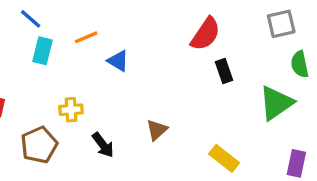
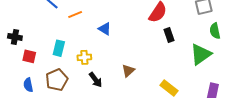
orange line: (86, 37) -> (75, 15), moved
cyan rectangle: (42, 51) -> (59, 48), moved
yellow cross: (71, 110) -> (84, 57), moved

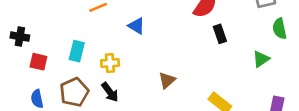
green triangle: (201, 54) -> (261, 59), size x0.6
black arrow: (96, 80) -> (110, 92), moved

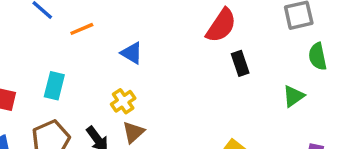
yellow cross: (110, 63) -> (123, 101), moved, turned -30
brown triangle: (167, 80) -> (133, 132), moved

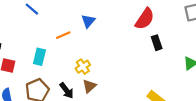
orange line: (82, 29) -> (63, 35), moved
blue triangle: (132, 53) -> (88, 21), moved, turned 40

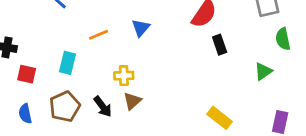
blue triangle: (88, 21) -> (141, 28), moved
yellow cross: (83, 67) -> (124, 76), turned 32

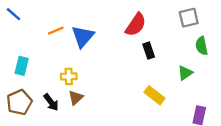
blue triangle: (141, 28) -> (83, 36), size x1.5
orange line: (98, 35) -> (56, 31), moved
yellow rectangle: (220, 118) -> (155, 95), moved

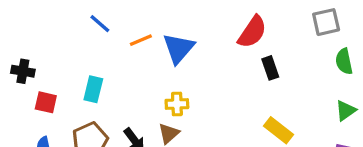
blue line: (13, 14) -> (100, 24), moved
green triangle: (185, 73) -> (346, 111), moved
yellow cross: (69, 76) -> (177, 104), moved

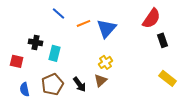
black cross: (23, 71) -> (36, 42), moved
red square: (46, 102) -> (17, 61), moved
yellow cross: (177, 104) -> (106, 62), turned -32

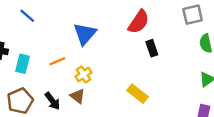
orange line: (84, 23) -> (57, 61), moved
yellow rectangle: (168, 78) -> (137, 94), moved
brown triangle: (101, 80) -> (78, 96), turned -40

